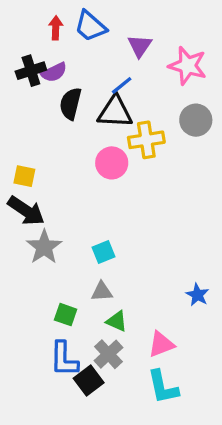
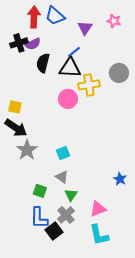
red arrow: (56, 28) -> (34, 17), size x1.5
pink star: (188, 66) -> (114, 21), moved, size x0.6
gray triangle: (102, 291) -> (62, 177), turned 40
green triangle: (117, 321) -> (71, 195), turned 40

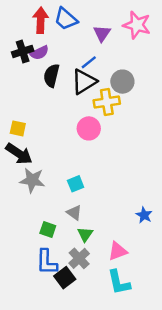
pink star: (114, 21) -> (137, 25), size x1.6
black triangle: (70, 68) -> (84, 82), turned -35
gray circle: (119, 73) -> (122, 82), moved
pink circle: (68, 99) -> (89, 128), moved
gray star: (27, 150) -> (32, 180), turned -30

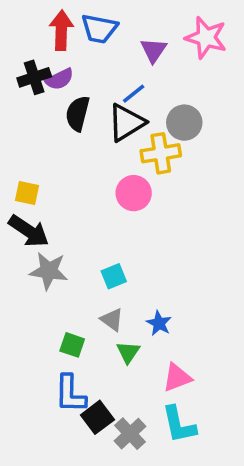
blue trapezoid: (66, 19) -> (99, 29), turned -30
blue star: (144, 215) -> (159, 323), moved
gray cross: (79, 258) -> (130, 434), moved

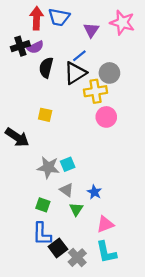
yellow square: (27, 193) -> (45, 115), moved
pink circle: (134, 193) -> (106, 117), moved
gray star: (49, 271) -> (48, 167), moved

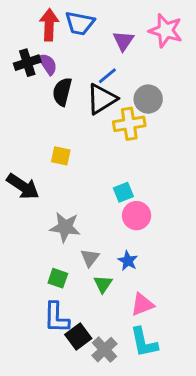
purple semicircle: (35, 47) -> (48, 64), turned -98
pink circle: (106, 117) -> (137, 216), moved
cyan square: (68, 164) -> (123, 192), moved
gray triangle: (67, 190) -> (90, 258), turned 32

